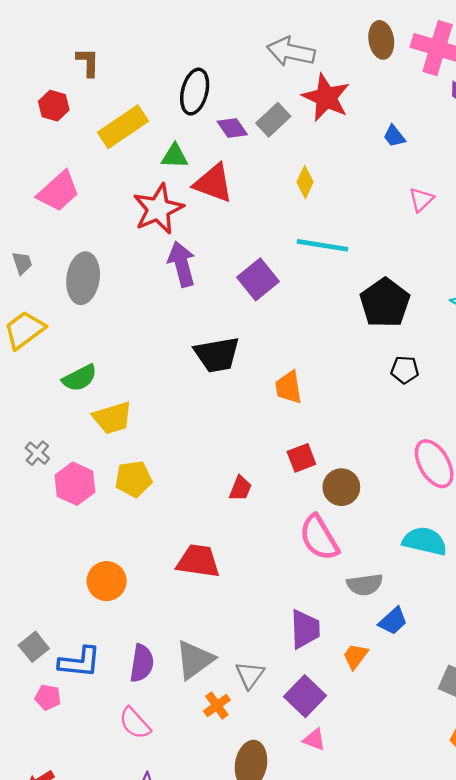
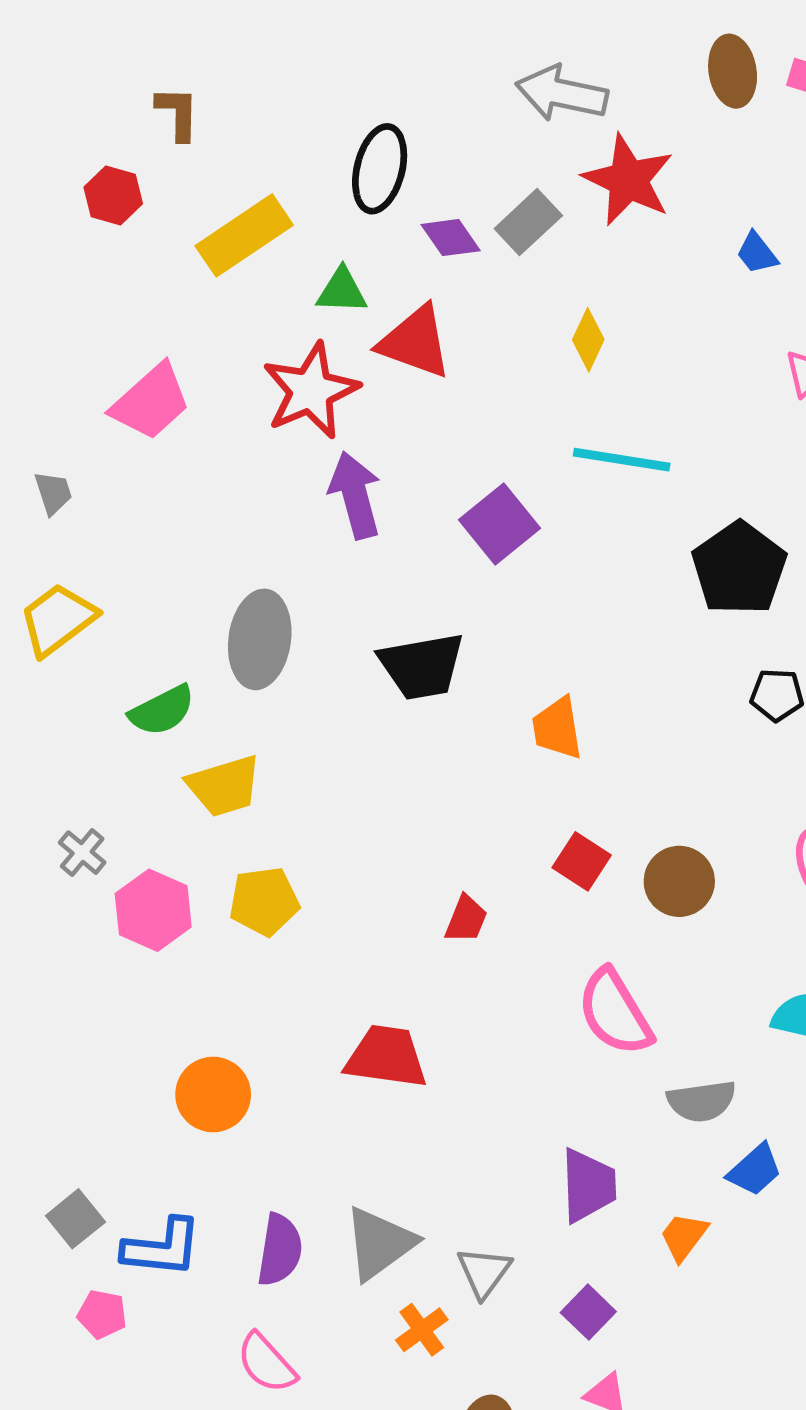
pink trapezoid: (58, 191) -> (151, 402), moved
gray ellipse: (83, 278) -> (260, 639), moved
red square: (301, 458) -> (582, 861), turned -36
brown circle: (341, 487) -> (679, 881), moved
purple square: (305, 696) -> (588, 1312), size x0.7

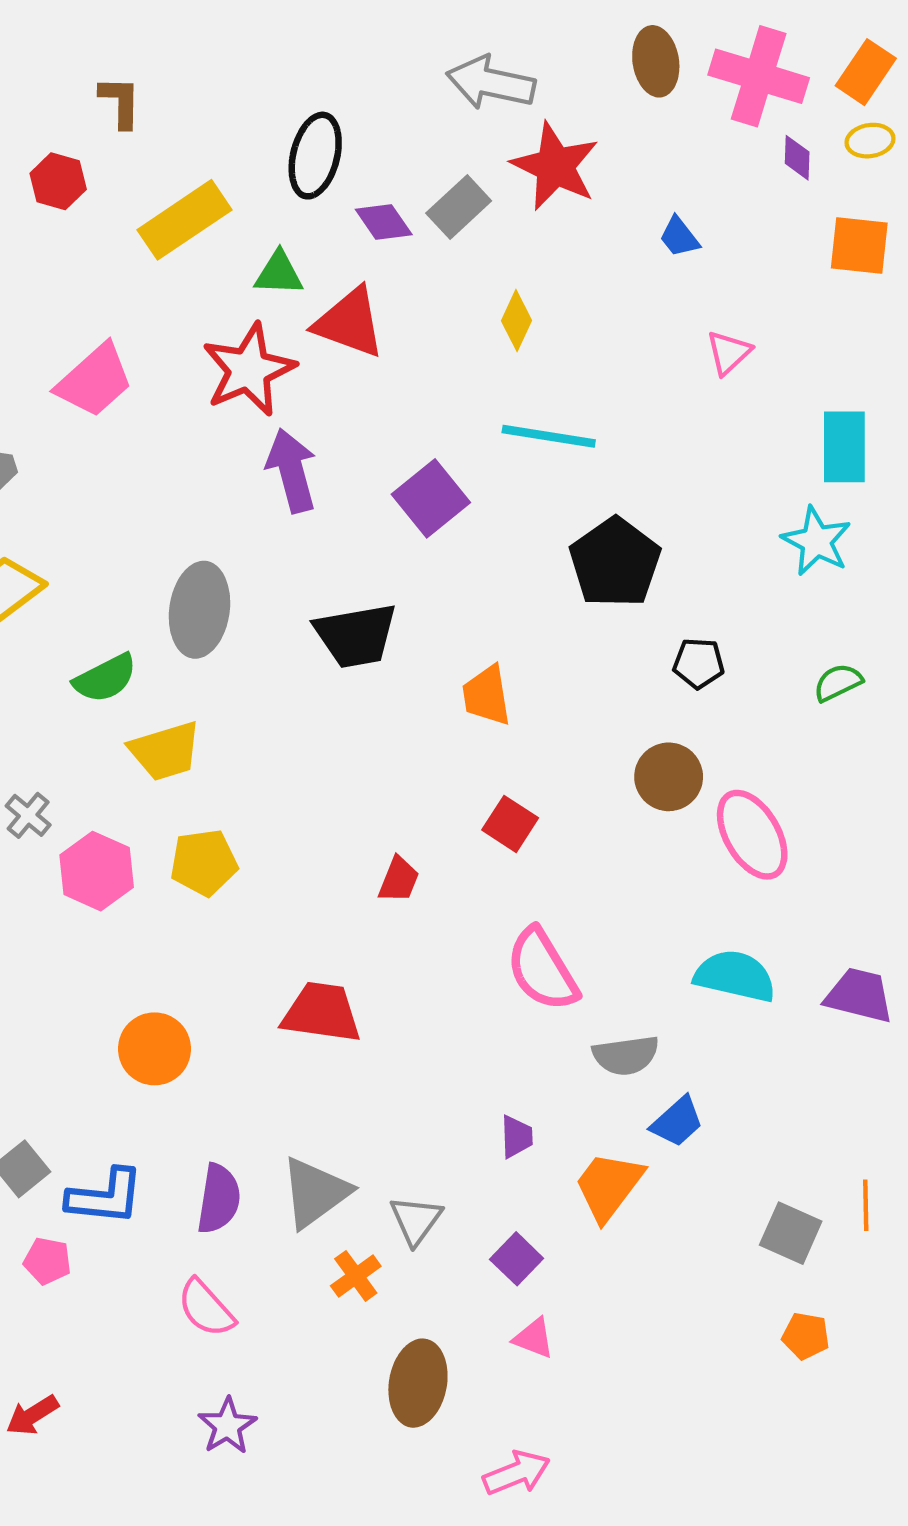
black pentagon: (739, 568) -> (615, 563), moved
brown circle: (679, 881) -> (669, 777), moved
purple trapezoid: (588, 1185) -> (517, 1137), size x0.6
orange trapezoid: (684, 1237) -> (609, 1186), size x1.5

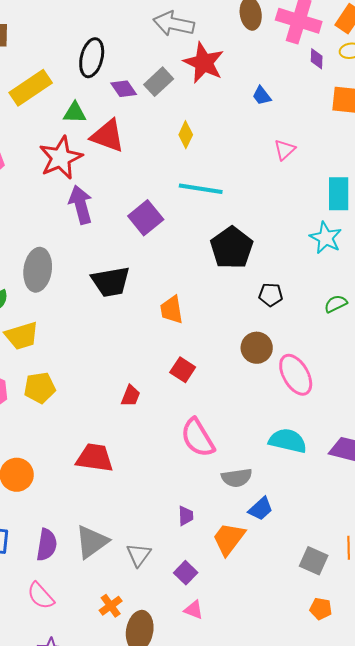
orange cross: (356, 1276) -> (111, 606), moved

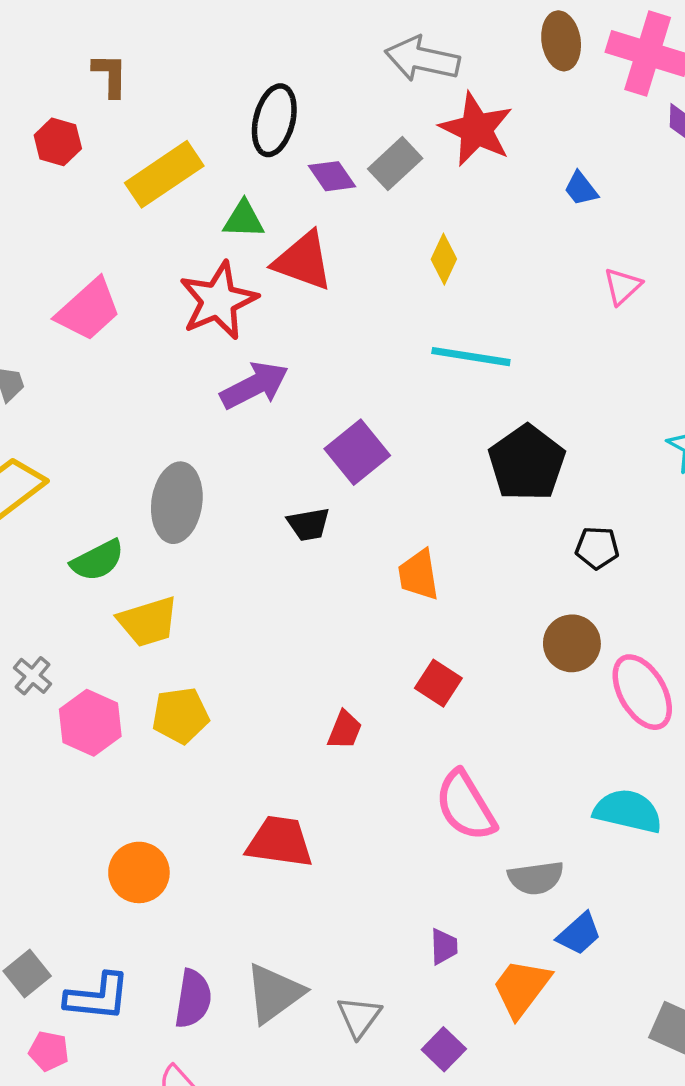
purple arrow: (81, 205) -> (254, 385), turned 78
purple square: (146, 218) -> (357, 452), moved
black trapezoid: (111, 282) -> (309, 524), size x0.6

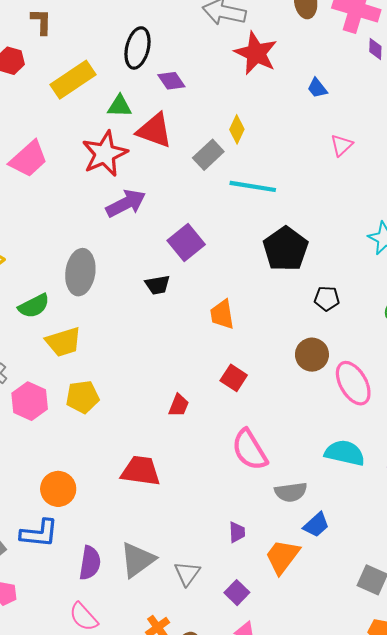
gray rectangle: (395, 164) -> (208, 155), moved
blue L-shape: (97, 997) -> (39, 533), moved

